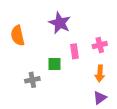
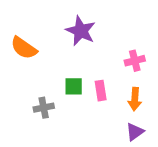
orange semicircle: (18, 36) -> (24, 48), turned -42
pink rectangle: (75, 51) -> (101, 91), moved

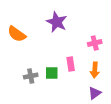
green square: (74, 86) -> (52, 73), moved

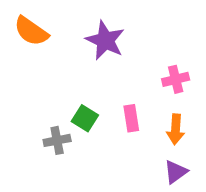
orange semicircle: (17, 34) -> (31, 31), moved
green square: (52, 73) -> (85, 118), moved, turned 32

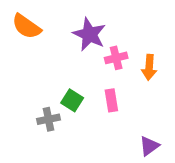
pink cross: (176, 79) -> (116, 58), moved
orange arrow: (176, 129) -> (149, 67), moved

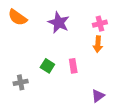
pink cross: (116, 58) -> (100, 24), moved
gray cross: (48, 119) -> (21, 82), moved

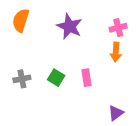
orange semicircle: (18, 17) -> (21, 20), turned 72
gray cross: (21, 82) -> (22, 79), moved

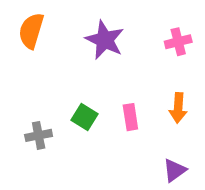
orange arrow: (116, 52) -> (178, 108), moved
gray cross: (22, 79) -> (39, 135), moved

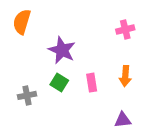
purple star: (105, 40) -> (62, 50), moved
purple triangle: (175, 170) -> (123, 120), turned 30

